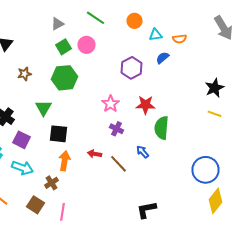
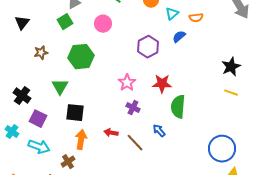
cyan triangle: (156, 35) -> (172, 14), turned -32
green square: (64, 47) -> (65, 22), moved

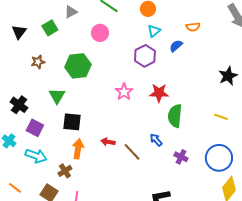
cyan triangle: (172, 14) -> (154, 31), moved
green square: (65, 22) -> (50, 28), moved
yellow line: (231, 93) -> (221, 117), moved
purple cross: (133, 108) -> (181, 157), moved

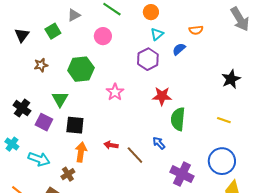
pink star: (124, 92) -> (115, 92), moved
purple square: (35, 128) -> (44, 122), moved
purple cross: (181, 157) -> (182, 174), moved, size x1.6

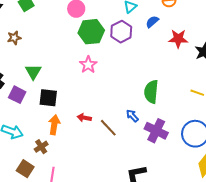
green hexagon: (81, 69) -> (91, 32), moved
red star: (162, 96) -> (178, 39), moved
purple cross: (182, 174) -> (156, 131), moved

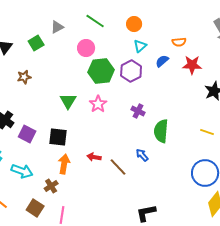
red star: (178, 39) -> (192, 65), moved
green triangle: (33, 72) -> (68, 101), moved
purple cross: (156, 131) -> (138, 111), moved, size x0.6

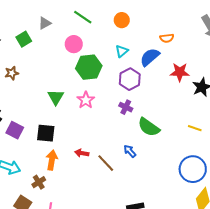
cyan triangle: (140, 46) -> (122, 51), moved
blue semicircle: (162, 61) -> (150, 57), size x1.5
red star: (192, 65) -> (180, 72), moved
purple hexagon: (131, 71) -> (130, 79), moved
green semicircle: (161, 131) -> (149, 127), turned -60

